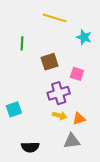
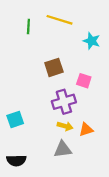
green line: (22, 43) -> (28, 26), moved
gray triangle: (72, 141) -> (63, 149), moved
black semicircle: (30, 147) -> (16, 160), moved

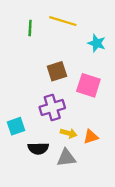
pink square: (84, 81) -> (88, 85), size x1.5
purple cross: (64, 102) -> (52, 107), moved
black semicircle: (16, 160) -> (38, 148), moved

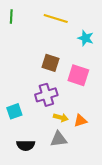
green line: (30, 28) -> (11, 16), moved
brown square: (57, 71) -> (50, 63), turned 36
black semicircle: (38, 148) -> (26, 145), moved

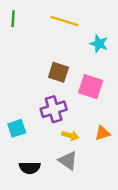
orange triangle: (80, 121) -> (103, 133), moved
gray triangle: (59, 139) -> (68, 161), turned 42

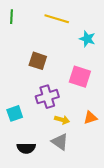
brown square: (58, 72) -> (38, 61), moved

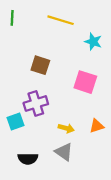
purple cross: (47, 97) -> (36, 103), moved

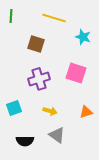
brown square: (40, 65) -> (36, 44), moved
purple cross: (36, 103) -> (39, 79), moved
yellow arrow: (66, 128) -> (50, 111), moved

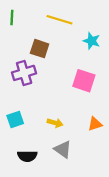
purple cross: (39, 79) -> (24, 73), moved

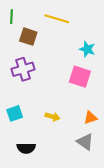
cyan star: (92, 41) -> (87, 49), moved
brown square: (40, 49) -> (28, 37), moved
gray triangle: (63, 149) -> (85, 142), moved

